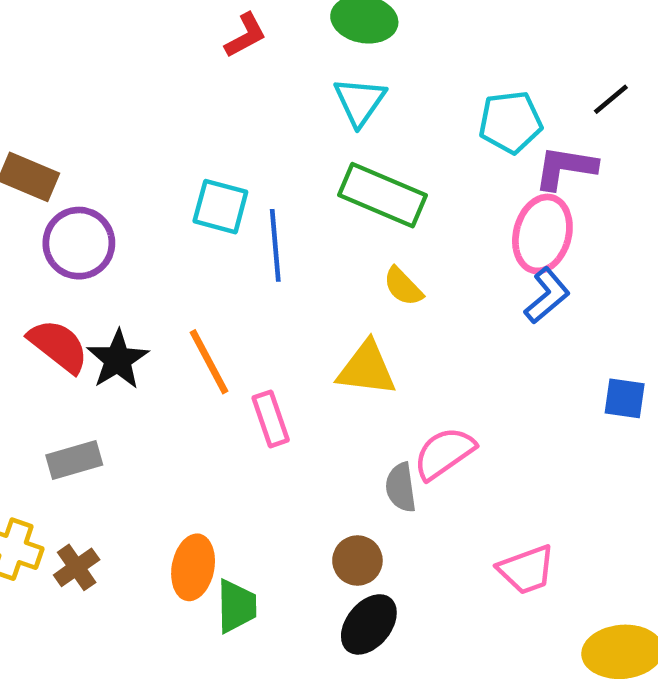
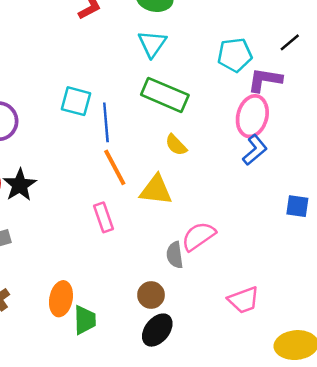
orange line: (209, 362) -> (115, 167), moved

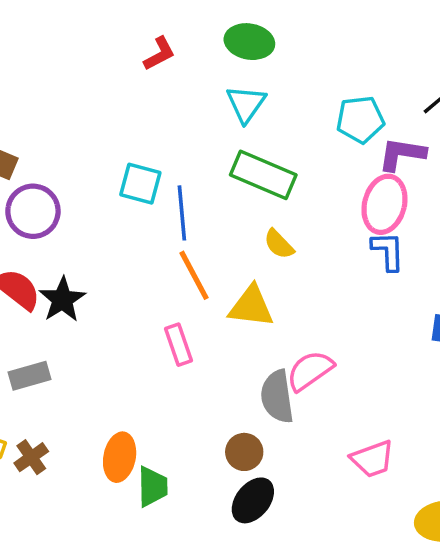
blue L-shape: (255, 150) -> (388, 251), turned -52
gray semicircle: (175, 255) -> (277, 397), size x1.4

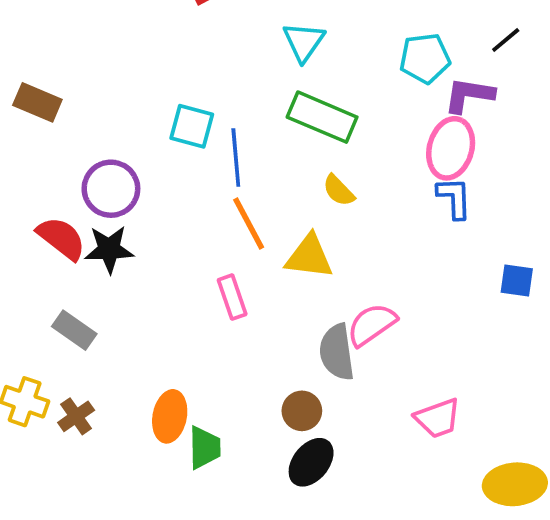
purple circle: (33, 211) -> (111, 189), moved
black star: (62, 300) -> (109, 249), turned 30
gray rectangle: (30, 376) -> (74, 330), turned 51

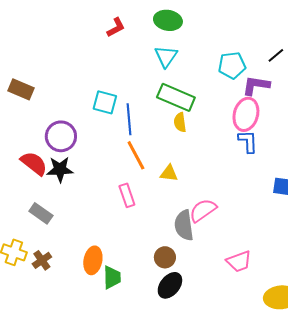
yellow semicircle: (339, 191) -> (180, 122), moved, turned 36
yellow triangle: (309, 257) -> (169, 173), size x0.7

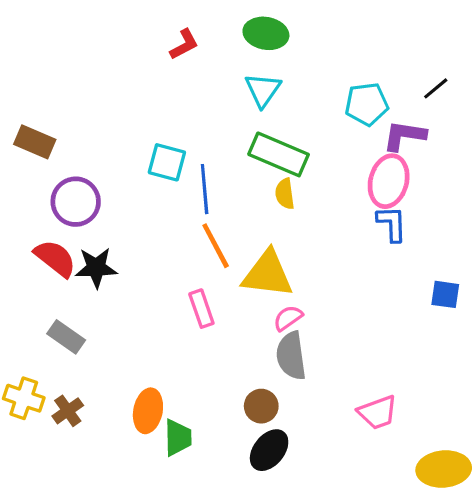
purple circle: (61, 136) -> (76, 202), moved
yellow triangle: (169, 173) -> (268, 274), size x1.8
pink semicircle: (203, 210) -> (288, 318), moved, size x0.7

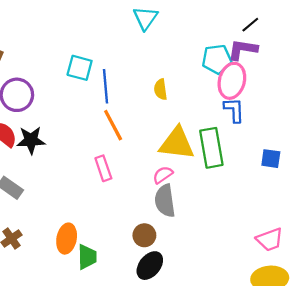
black line: (436, 88) -> (250, 25), moved
cyan pentagon: (367, 104) -> (217, 59), moved
green rectangle: (279, 154) -> (211, 148), moved, turned 57
yellow triangle: (268, 274) -> (177, 143), moved
pink trapezoid: (378, 412) -> (270, 240), moved

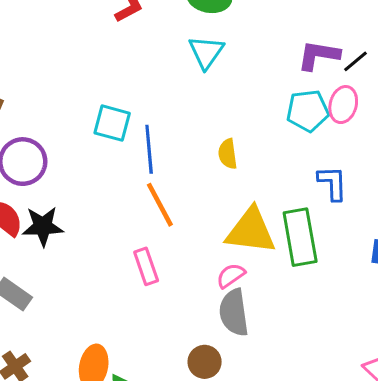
purple L-shape: (243, 49) -> (319, 55), moved
pink ellipse: (232, 81) -> (343, 105), moved, size x0.7

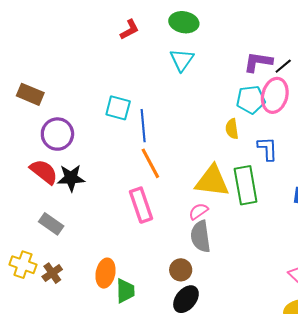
pink ellipse: (343, 105) -> (275, 95), size x1.4
yellow semicircle: (228, 154) -> (232, 129), moved
pink rectangle: (146, 266) -> (141, 205), size x1.4

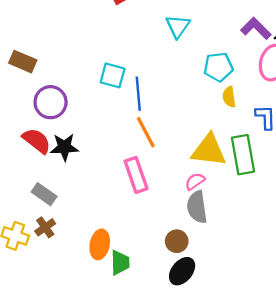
purple L-shape: (258, 62) -> (256, 28), turned 36
cyan pentagon: (251, 100) -> (218, 67), moved
brown cross: (52, 273) -> (45, 227), moved

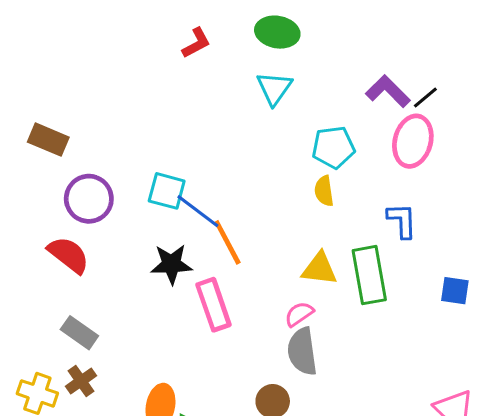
cyan square: (113, 75) -> (167, 191), moved
blue line: (138, 94) -> (198, 211), moved, turned -48
yellow semicircle: (229, 97) -> (324, 191), moved
black star: (64, 147) -> (171, 264), moved
yellow triangle: (209, 150) -> (319, 269), size x0.7

